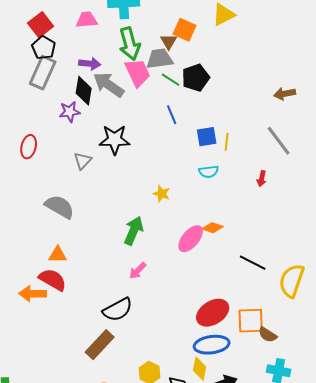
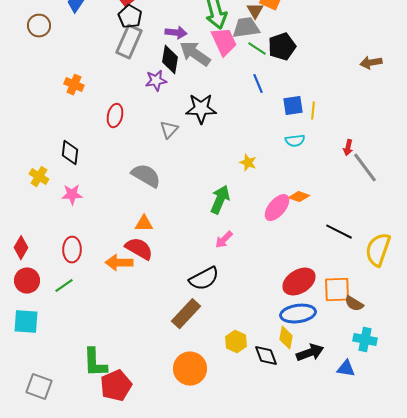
gray line: (279, 141) -> (365, 168), moved

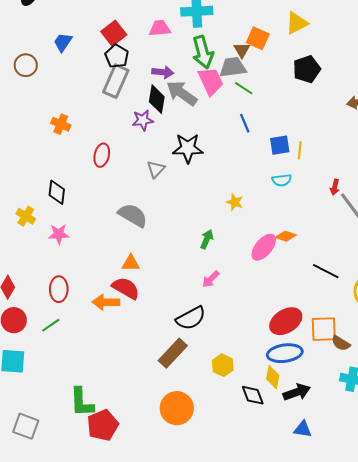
black pentagon: (282, 47) -> (307, 69), moved
green arrow: (220, 200) -> (207, 239), size x0.7
yellow hexagon: (236, 342) -> (223, 365), moved
blue triangle: (346, 369) -> (303, 429), moved

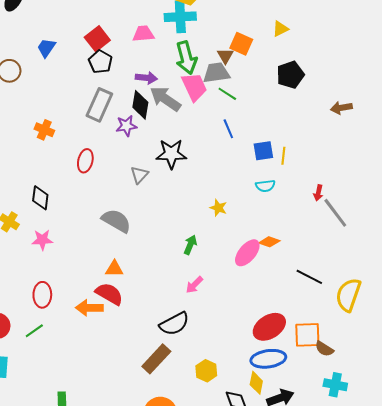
yellow triangle: (297, 23) -> (280, 29), size x0.7
gray rectangle: (116, 81) -> (99, 105), moved

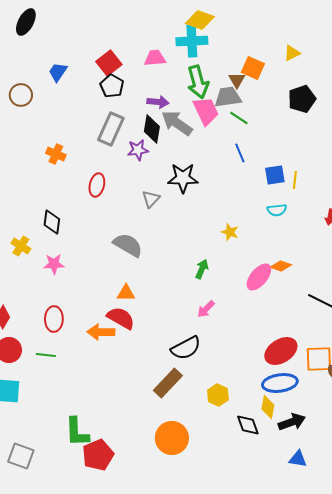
green line: (34, 331) -> (46, 355), turned 42

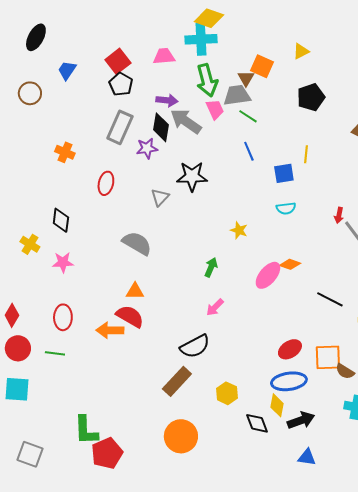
black ellipse: (26, 22) -> (36, 37), moved
pink trapezoid: (206, 111) -> (215, 109), size x0.7
yellow line: (295, 180) -> (306, 154), moved
red ellipse: (281, 351) -> (290, 349), size x0.7

